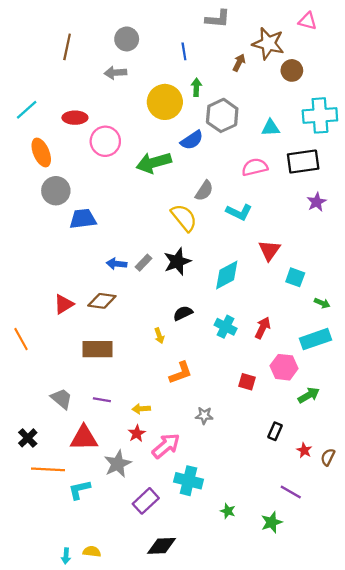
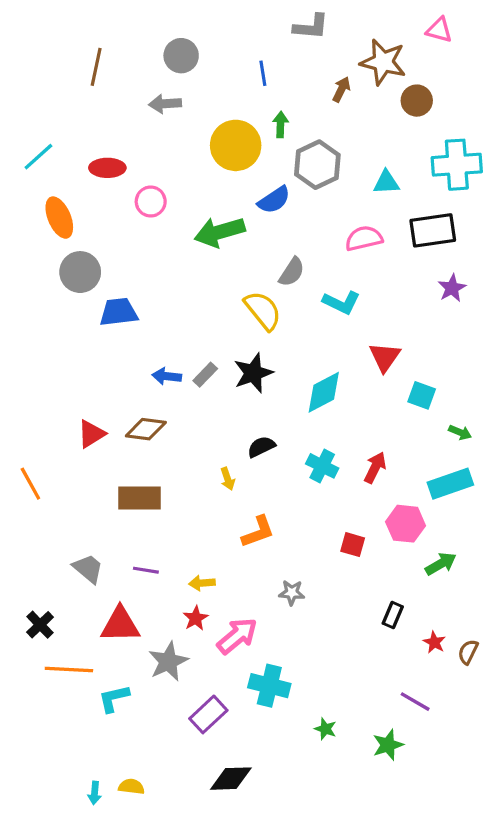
pink circle: (105, 141) -> (151, 202), size x0.7

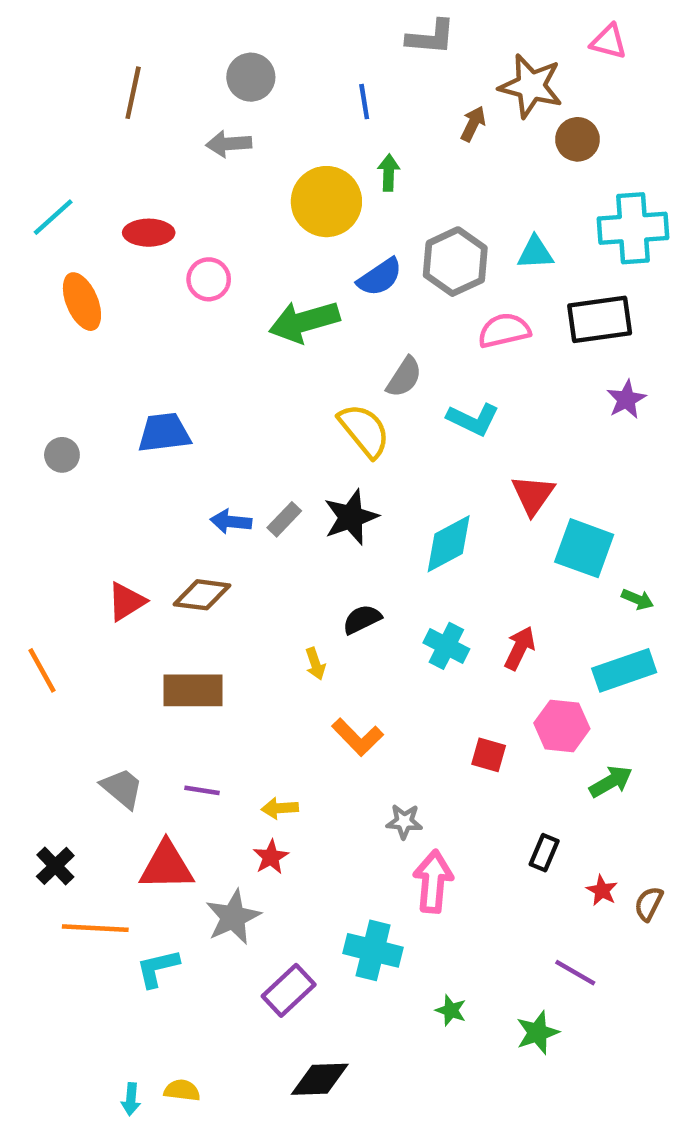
gray hexagon: (317, 165) -> (455, 262), moved
gray circle: (80, 272) -> (62, 455), moved, size x0.6
cyan square: (422, 395) -> (584, 548), size x1.5
orange L-shape: (258, 532) -> (358, 737), turned 66
pink arrow: (237, 636) -> (433, 881), moved, turned -45

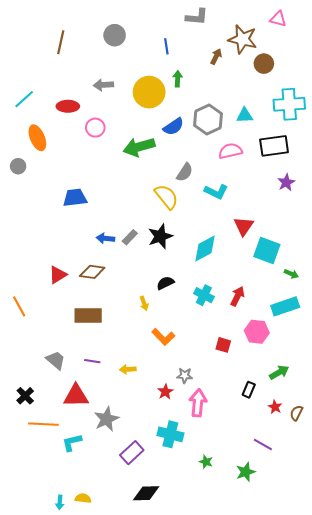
gray arrow: (229, 144) -> (103, 85), moved
gray circle: (62, 455) -> (18, 166), moved
green arrow: (611, 782) -> (279, 372), moved
red star: (271, 857) -> (165, 392), moved

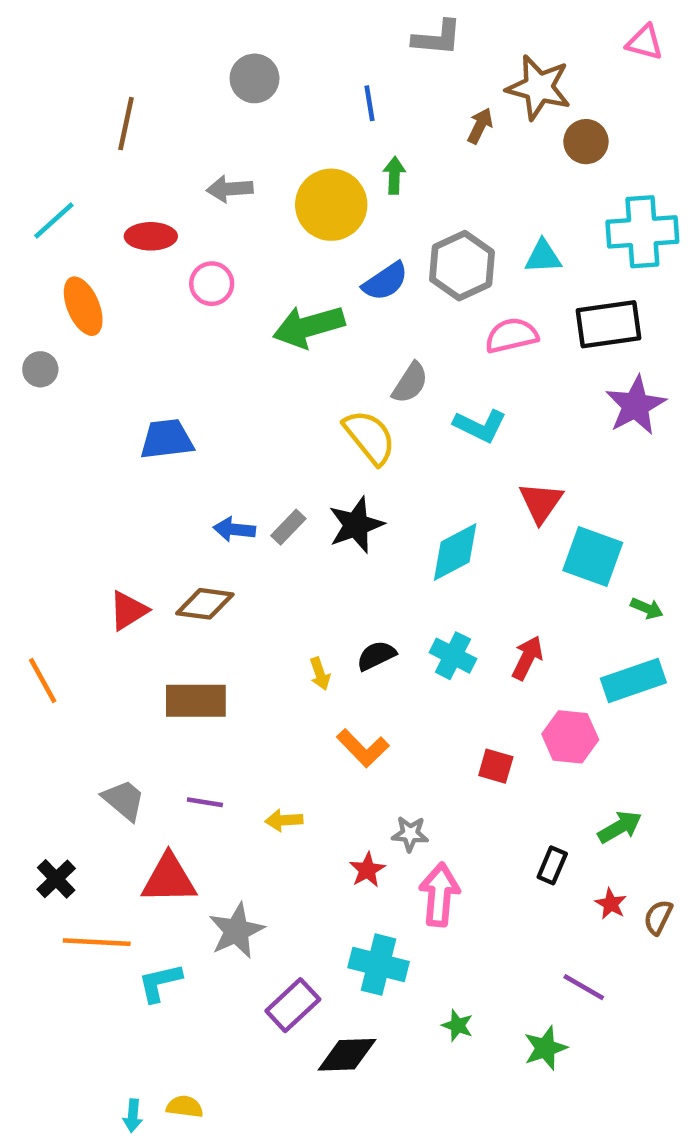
pink triangle: (278, 19) -> (645, 42), moved
brown line: (61, 42) -> (126, 124), moved
purple star: (286, 182) -> (636, 405), size x1.5
black semicircle: (165, 283) -> (376, 656), moved
black diamond: (146, 493) -> (347, 1055), moved

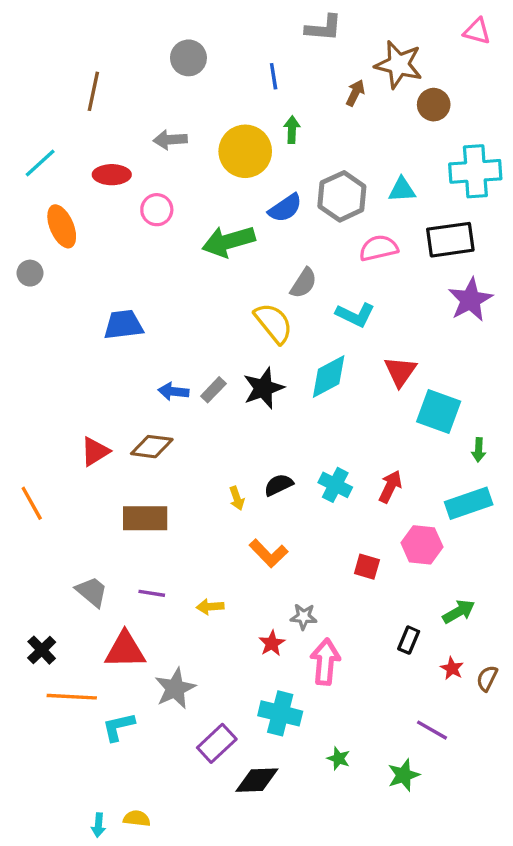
cyan diamond: (455, 552) -> (329, 376), moved
green arrow: (647, 608) -> (479, 450), turned 70

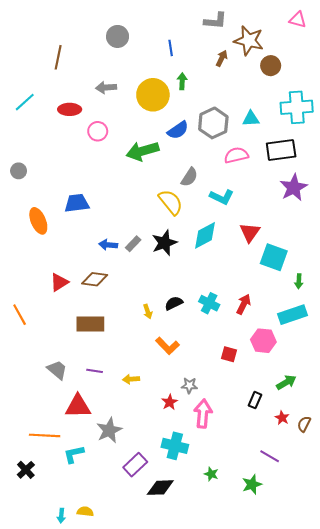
gray L-shape: (324, 28) -> (215, 21), moved
orange ellipse: (62, 226) -> (38, 221), moved
black cross: (42, 650) -> (26, 470), moved

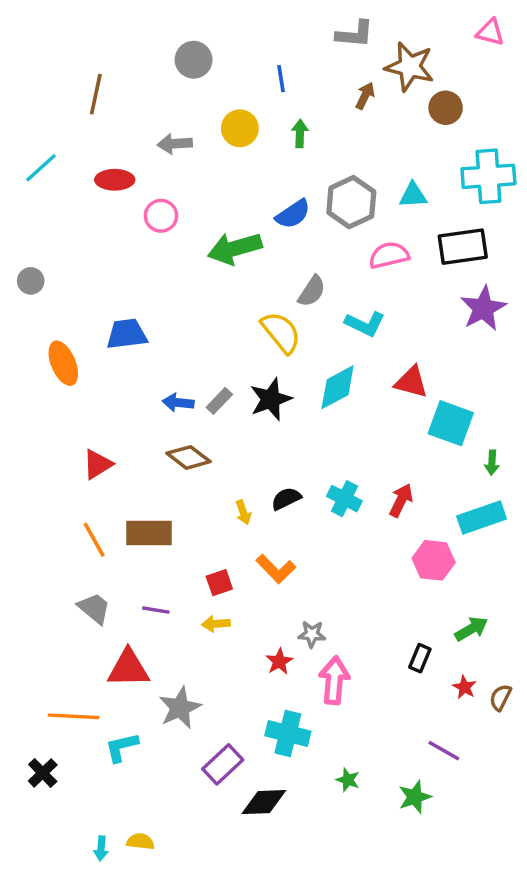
yellow circle: (153, 95) -> (240, 128), moved, size x0.7
red triangle: (250, 232) -> (411, 382), turned -50
brown diamond: (95, 279) -> (188, 457), moved, turned 30
orange line: (20, 315) -> (94, 540), moved
red square: (229, 354) -> (219, 583), moved, turned -35

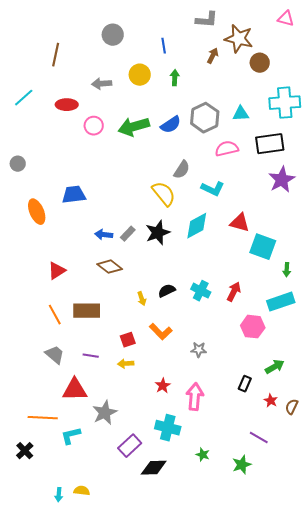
green arrow: (235, 248) -> (134, 127), moved
gray star: (312, 634) -> (199, 350), moved

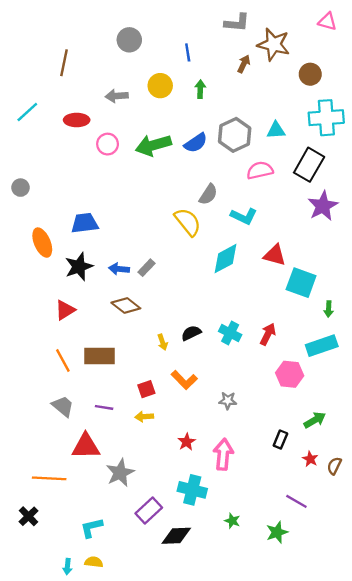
brown circle: (260, 63) -> (310, 74), moved
black rectangle: (270, 144) -> (309, 165), turned -52
black star: (158, 233) -> (79, 267), moved
cyan L-shape: (71, 436) -> (91, 528), moved

